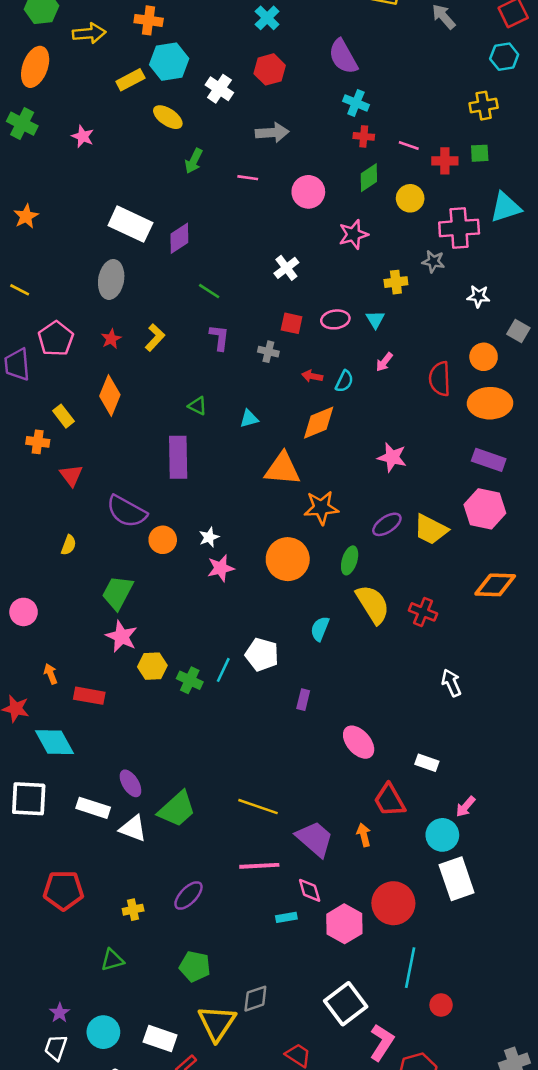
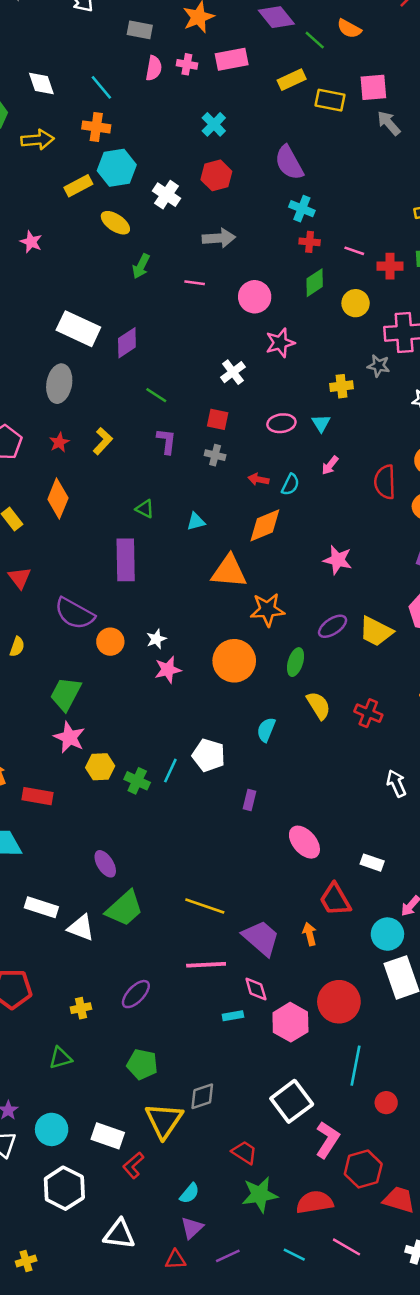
pink star: (353, 234) -> (280, 343), moved
red square: (292, 323) -> (218, 419), moved
yellow semicircle: (373, 604) -> (318, 705), size x0.7
purple ellipse: (130, 783) -> (105, 864), moved

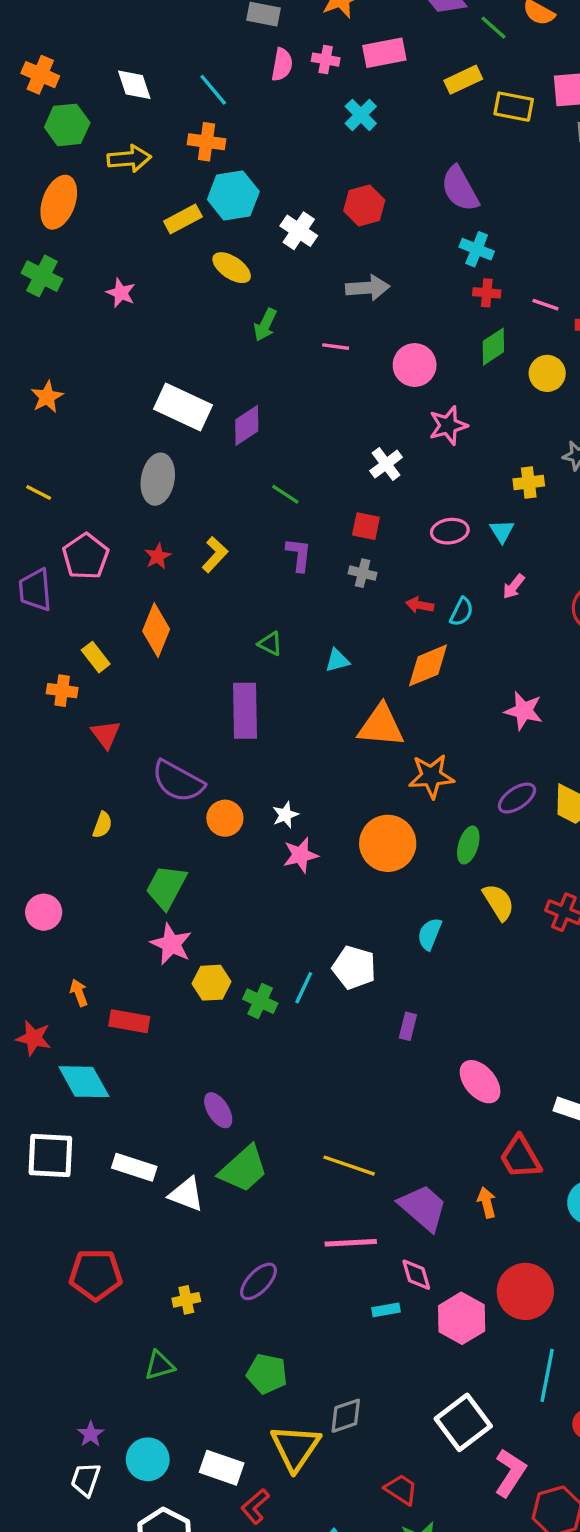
cyan cross: (214, 124) -> (361, 115), moved

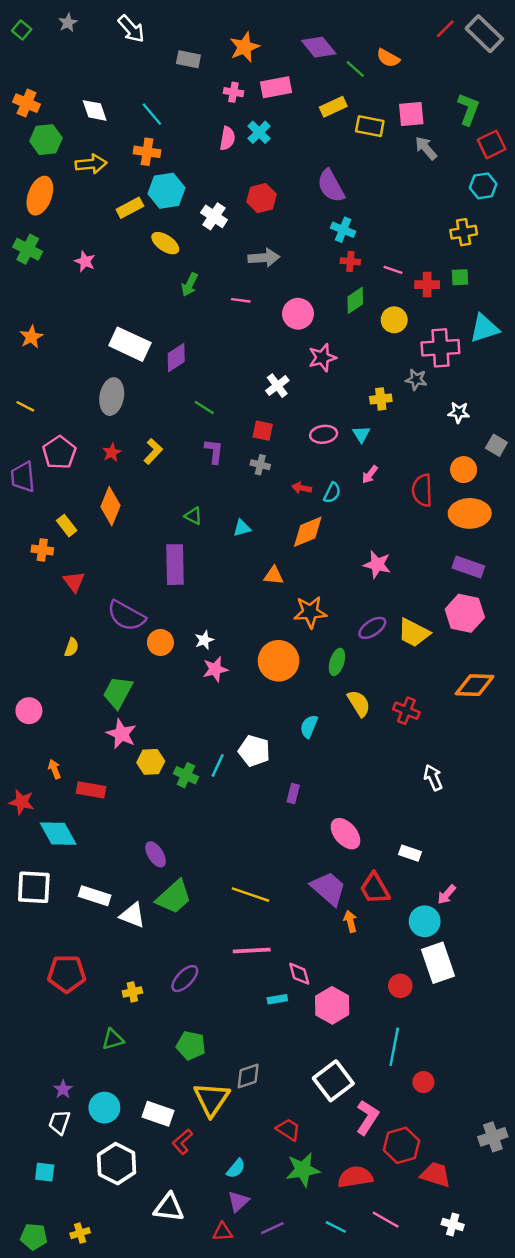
pink semicircle: (282, 65) -> (227, 138), moved
orange triangle: (381, 726) -> (274, 576), size x0.6
purple trapezoid: (423, 1208) -> (328, 888), moved
red circle: (525, 1291) -> (400, 986), moved, size x0.6

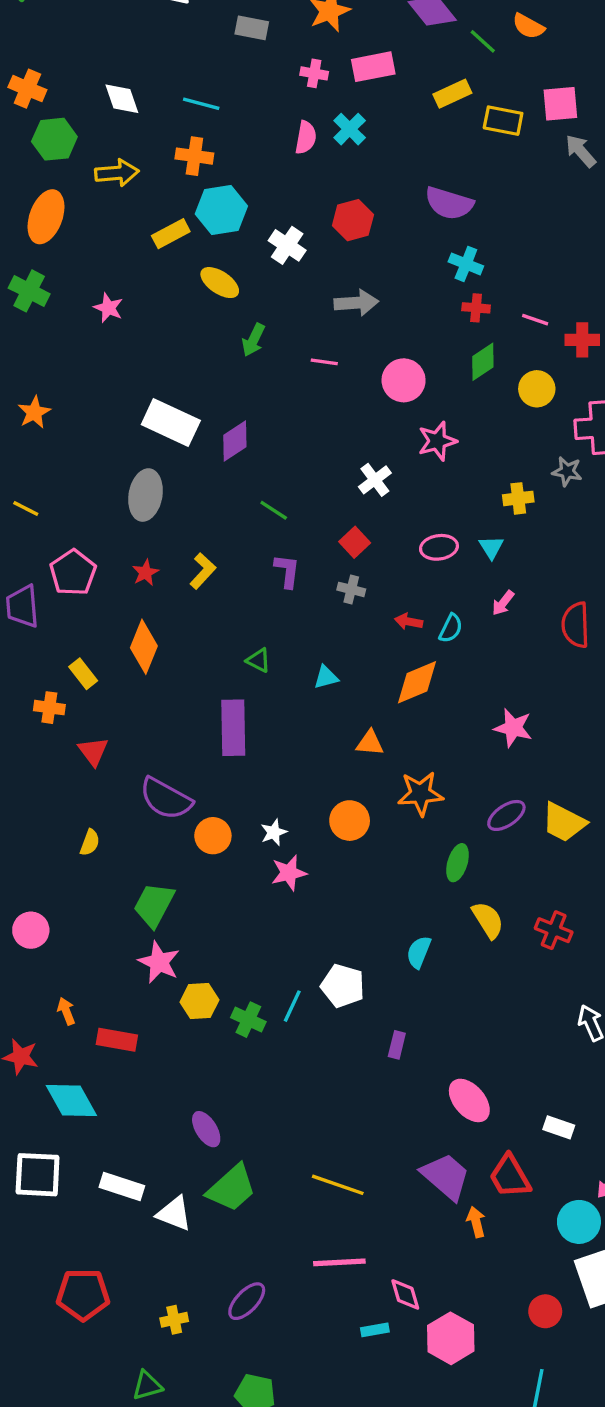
cyan line: (152, 114) -> (201, 104), turned -35
purple semicircle: (331, 186) -> (449, 203), turned -44
red square: (263, 431) -> (355, 542), turned 35
orange circle: (279, 661) -> (350, 821), moved, size x0.7

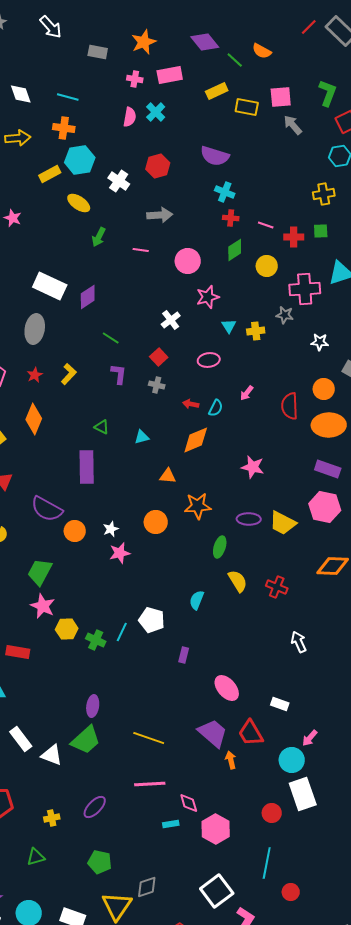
cyan triangle: (491, 547) -> (229, 326), moved
purple ellipse: (506, 815) -> (249, 519), turned 35
purple ellipse: (206, 1129) -> (93, 706), moved, turned 40
white rectangle: (122, 1186) -> (21, 739), turned 35

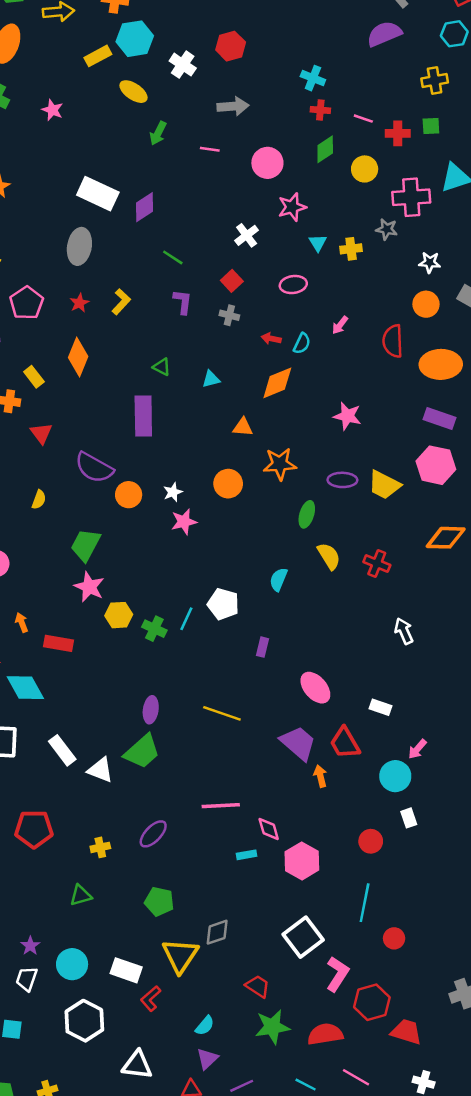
purple semicircle: (215, 156) -> (384, 34), moved, turned 140
orange circle: (324, 389) -> (426, 304), moved
yellow line: (149, 738) -> (222, 713), moved
white rectangle: (303, 794) -> (409, 818), size x0.5

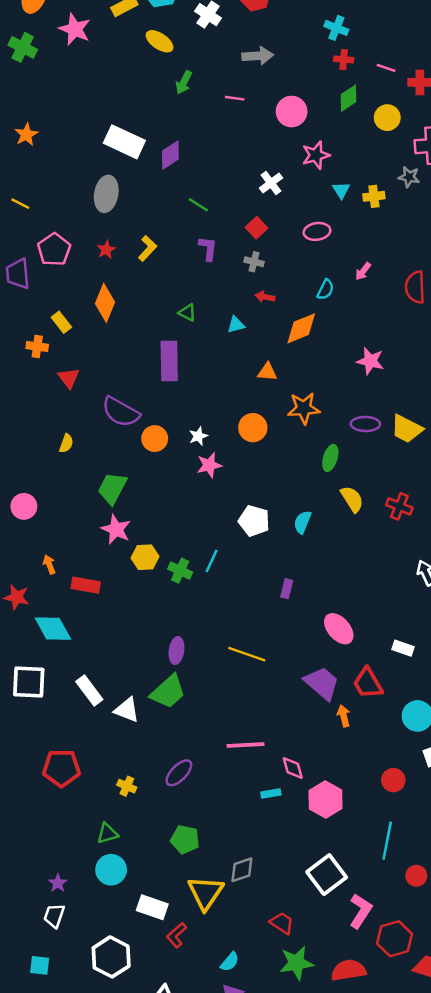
pink star: (52, 110) -> (75, 29), moved, size x1.5
red arrow: (271, 339) -> (265, 297), moved
white pentagon: (223, 604) -> (254, 521), moved
yellow cross: (100, 847) -> (127, 786), turned 36
cyan circle: (72, 964) -> (111, 870), moved

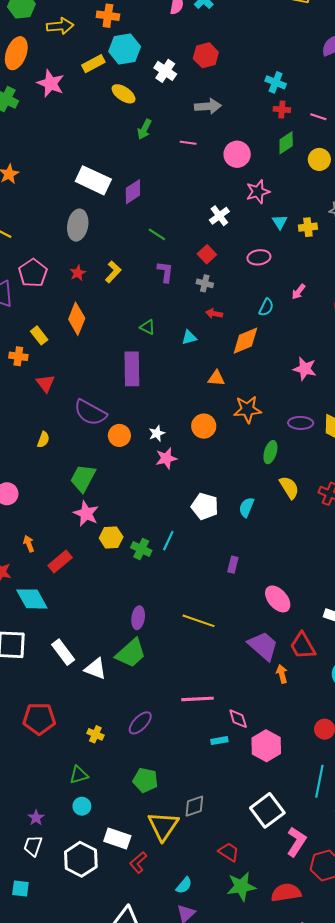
red rectangle: (86, 585) -> (60, 561), turned -50
cyan circle: (111, 870) -> (82, 806), size x0.7
white hexagon: (111, 957) -> (81, 859), moved

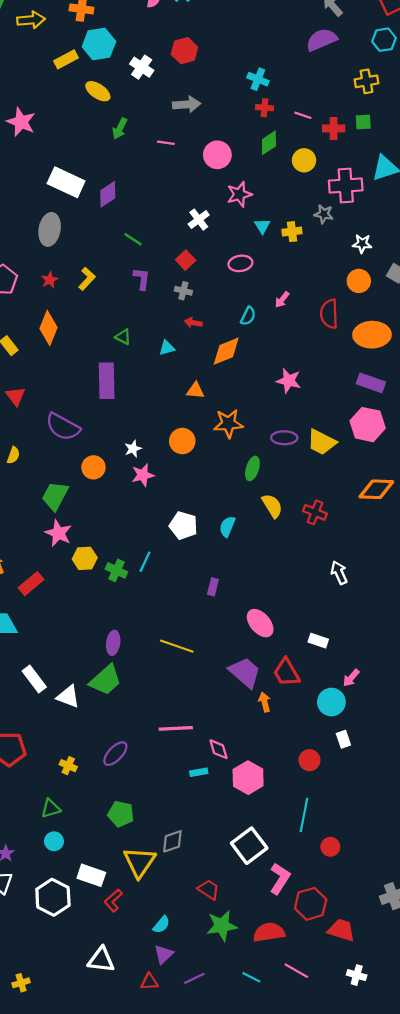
pink star: (51, 83) -> (21, 122), moved
orange circle: (119, 435) -> (93, 467), moved

